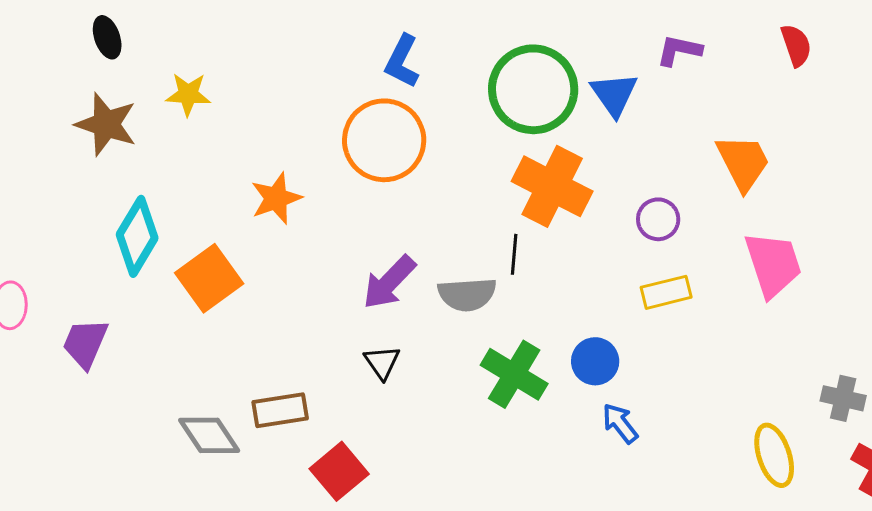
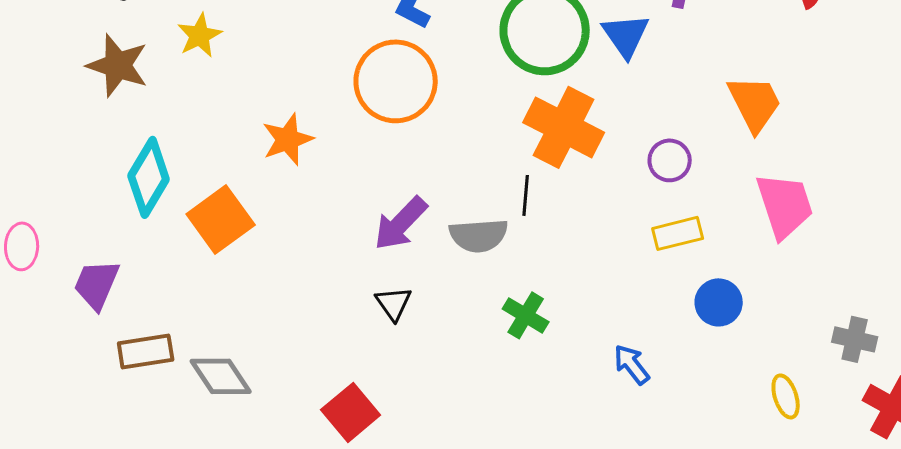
yellow star: (188, 94) -> (200, 35), turned -30
blue circle: (595, 361) -> (719, 302), moved
green cross: (514, 374) -> (526, 315), size x0.7
brown rectangle: (280, 410) -> (146, 351), moved
yellow ellipse: (774, 455) -> (786, 396), size x0.7

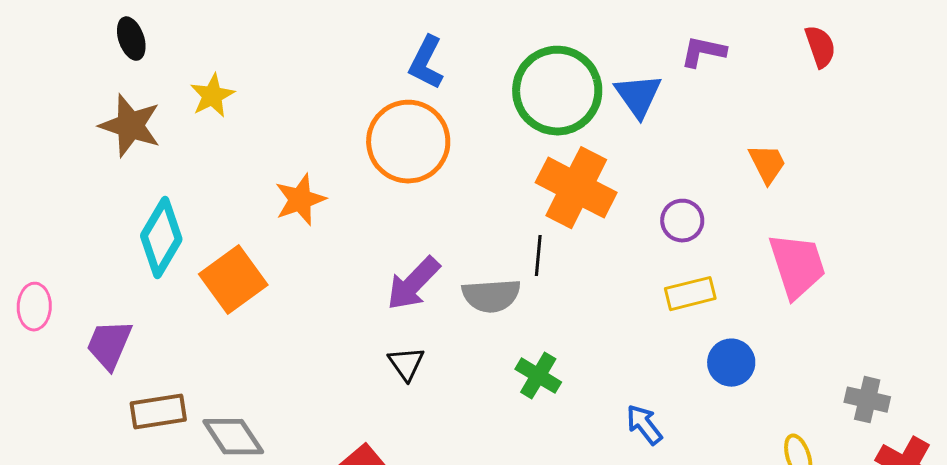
orange trapezoid: (755, 103) -> (767, 164), size x0.7

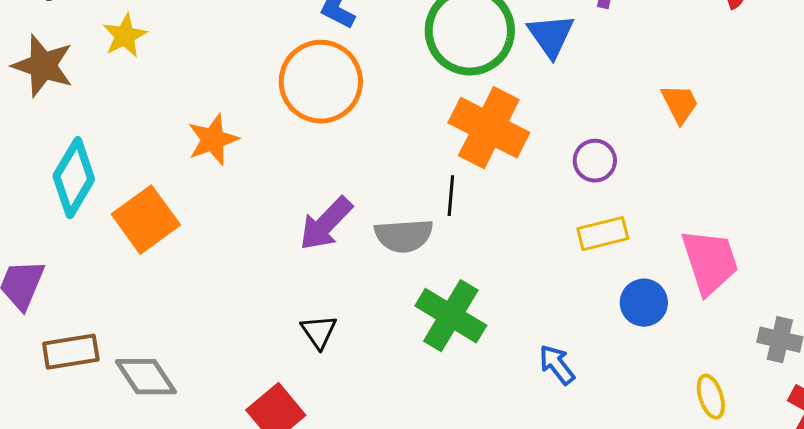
pink trapezoid: (797, 266) -> (710, 262), moved
black triangle: (406, 364) -> (319, 332), moved
green cross: (538, 376) -> (451, 316), size x1.5

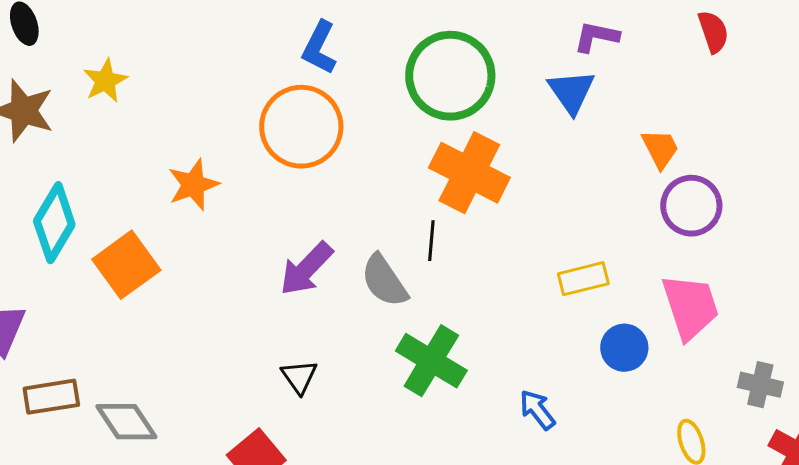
blue triangle: (551, 36) -> (571, 92), moved
purple circle: (595, 161) -> (691, 206), moved, size x1.4
gray semicircle: (404, 236) -> (384, 281), turned 60

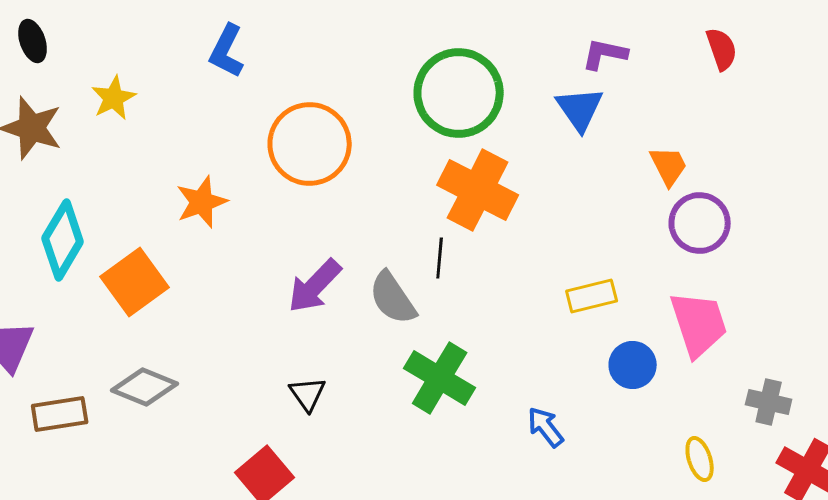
blue L-shape: (319, 48) -> (227, 51), moved
gray diamond: (126, 422) -> (145, 387), moved, turned -34

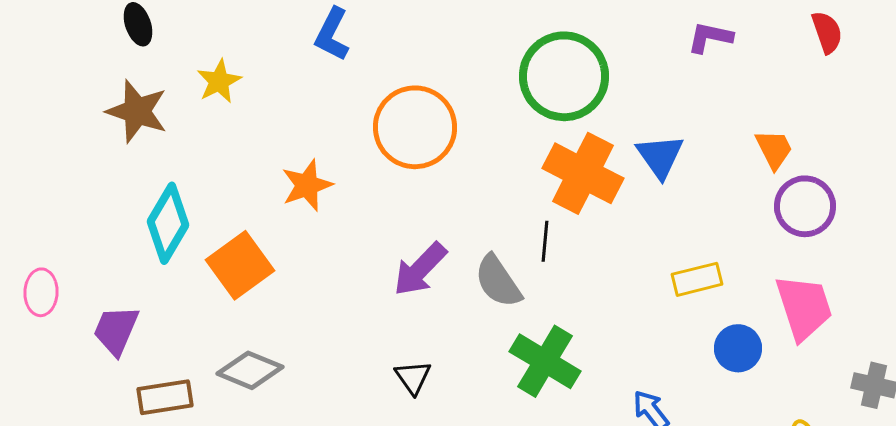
blue triangle: (580, 109) -> (660, 156), moved

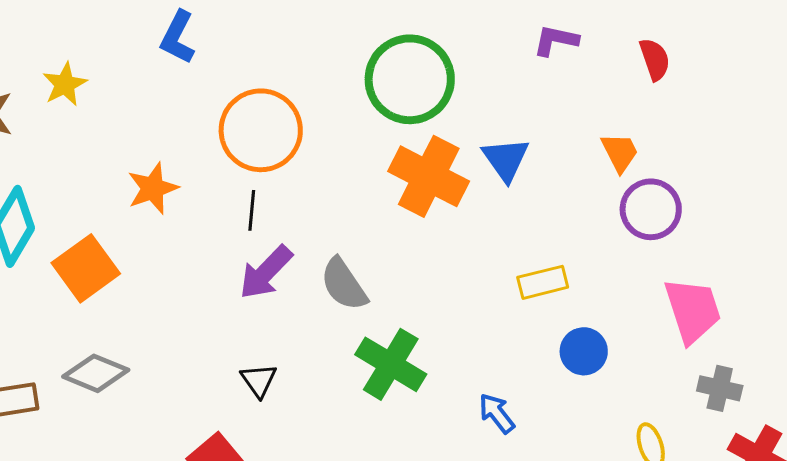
red semicircle: (827, 32) -> (655, 59), moved
black line: (545, 241) -> (252, 210), moved
pink trapezoid: (804, 307) -> (693, 310), moved

